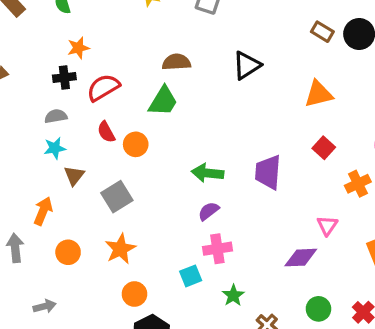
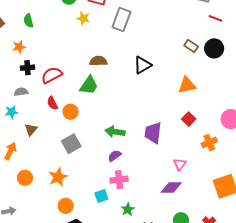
orange star: (78, 48) -> (19, 47), moved
cyan star: (55, 148) -> (12, 112), moved
gray square: (117, 197) -> (71, 144), moved
pink triangle: (327, 226) -> (180, 164), moved

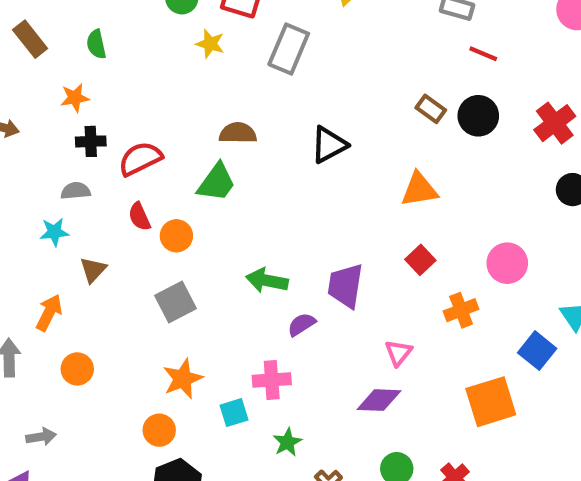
purple semicircle: (115, 156) -> (301, 324), moved
orange star: (58, 177) -> (183, 379), moved

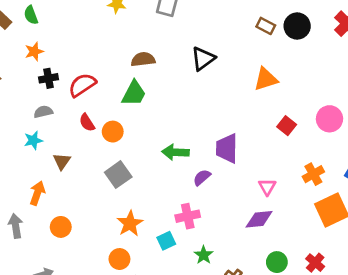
green semicircle: (96, 44) -> (31, 15), moved
red square: (420, 260) -> (287, 126), moved
orange cross: (461, 310) -> (313, 174), moved

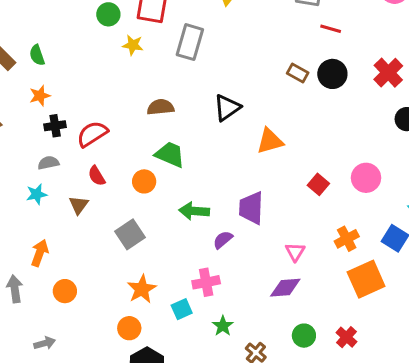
orange triangle: (266, 79) -> (270, 141), moved
green trapezoid: (134, 93) -> (170, 155), moved, turned -96
orange circle: (113, 132) -> (144, 181), moved
brown triangle: (62, 161) -> (79, 205), moved

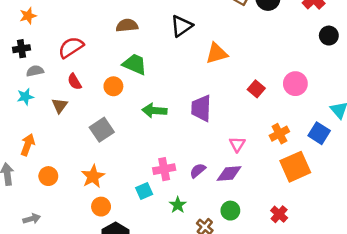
black cross: (55, 126) -> (21, 49), moved
purple semicircle: (223, 240) -> (198, 171), moved
orange star: (142, 289) -> (93, 176), moved
green circle: (304, 336) -> (230, 211), moved

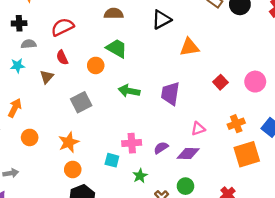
pink triangle: (237, 144) -> (198, 129), turned 32
cyan square: (144, 191) -> (112, 160), turned 32

